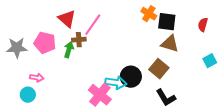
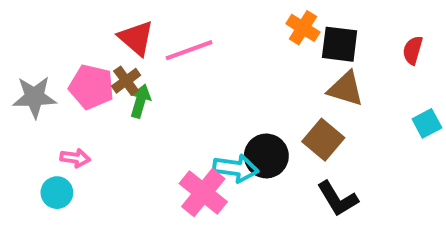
pink line: (93, 25) -> (189, 50), turned 35
brown cross: (79, 40) -> (126, 81), moved, turned -32

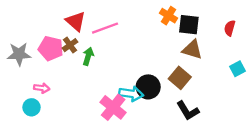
green arrow: (140, 101) -> (88, 56), moved

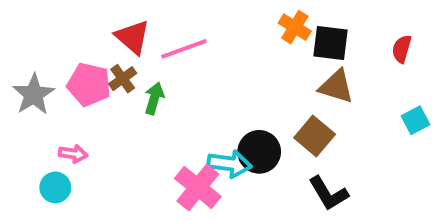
gray star: (19, 54) -> (34, 94), turned -30

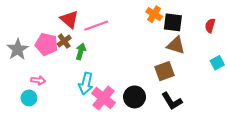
brown square: (315, 136) -> (165, 71), turned 30
black circle: (259, 152) -> (135, 97), moved
cyan arrow: (229, 164) -> (86, 84), moved, turned 95

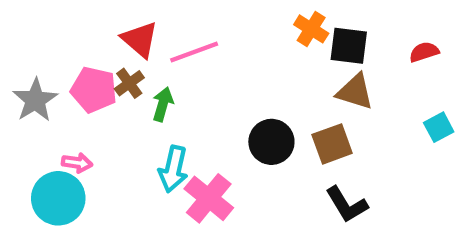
red semicircle: (210, 26) -> (424, 52), turned 56
black circle: (135, 97) -> (271, 142), moved
cyan circle: (29, 98) -> (58, 198), size x1.6

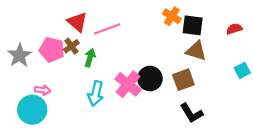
pink cross: (209, 198) -> (128, 84), moved

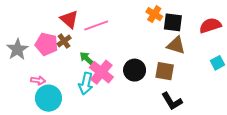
red semicircle: (234, 29) -> (210, 25), size x1.5
green arrow: (90, 58) -> (87, 59), moved, turned -63
brown square: (183, 80) -> (165, 71), turned 30
pink cross: (128, 84) -> (101, 72), moved
cyan circle: (32, 110) -> (48, 98), moved

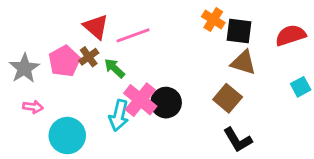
pink pentagon: (46, 44) -> (64, 61), turned 30
green arrow: (87, 59) -> (114, 68), moved
black circle: (135, 70) -> (166, 103), moved
brown square: (165, 71) -> (228, 98), turned 30
pink arrow: (38, 80) -> (33, 107), moved

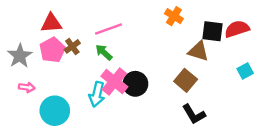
red triangle: (96, 27) -> (51, 23), moved, turned -45
black square: (239, 31) -> (212, 31), moved
green arrow: (114, 68) -> (104, 52), moved

